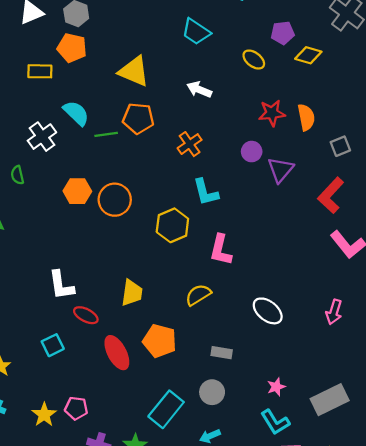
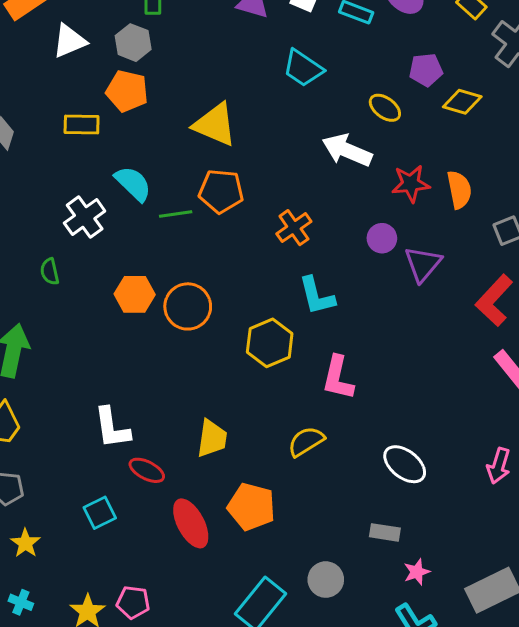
white arrow: (199, 89) -> (347, 150), moved, size x1.4
gray rectangle: (222, 353) -> (385, 532), moved

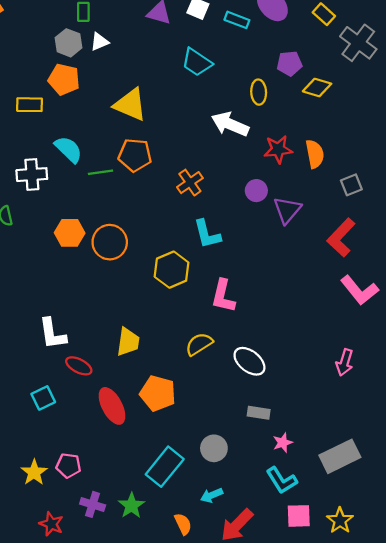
white triangle: (69, 41) -> (99, 42), moved, size x0.7
yellow ellipse: (385, 108) -> (259, 92), turned 50
white cross: (85, 217) -> (32, 175), turned 32
white ellipse: (405, 464) -> (249, 361), moved

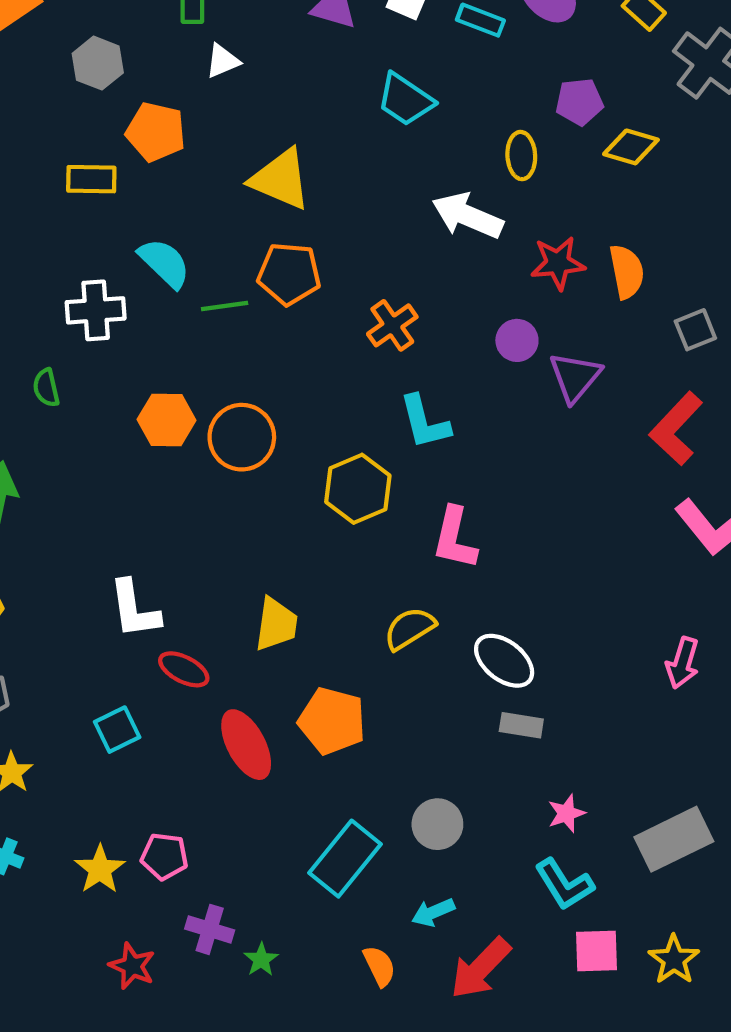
gray hexagon: (68, 43) -> (98, 63), moved
gray rectangle: (259, 413) -> (521, 725), moved
green star: (131, 506) -> (261, 960), moved, size x0.7

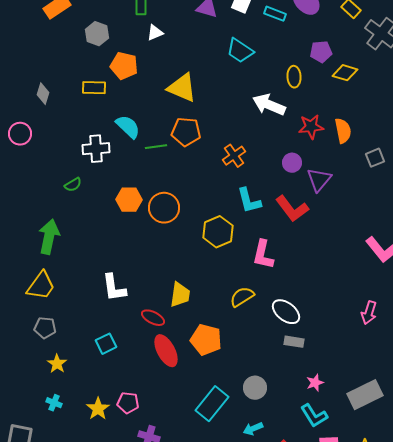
green semicircle: (46, 388) -> (73, 185), turned -108
red L-shape: (676, 429) -> (292, 209), moved, turned -80
red ellipse: (184, 669) -> (153, 318), moved

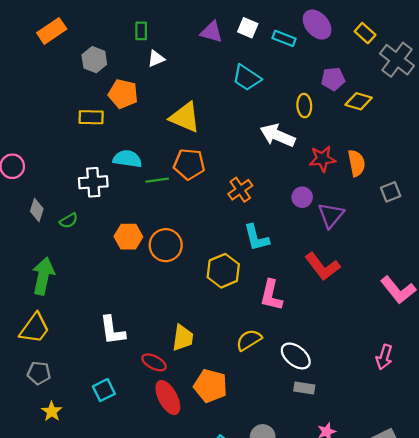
gray diamond: (43, 94) -> (37, 210), moved
cyan semicircle: (128, 127) -> (127, 159), turned -36
red L-shape: (292, 209) -> (322, 266), moved

